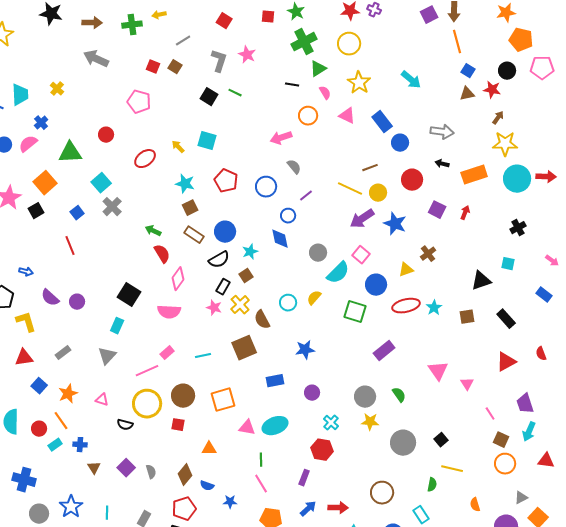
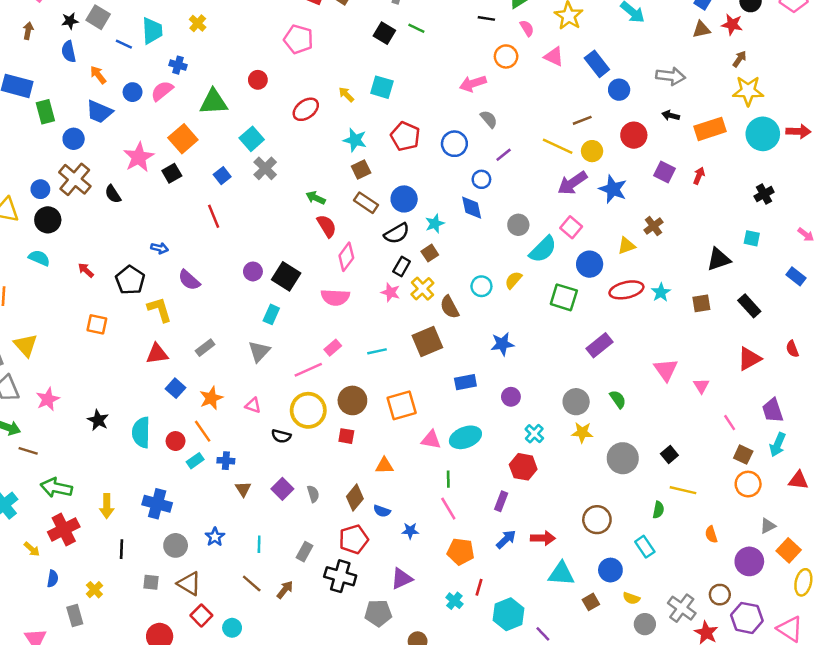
blue cross: (41, 123) -> (178, 65), turned -32
purple circle: (77, 302) -> (253, 271), moved
blue star: (71, 507) -> (215, 537), size x0.7

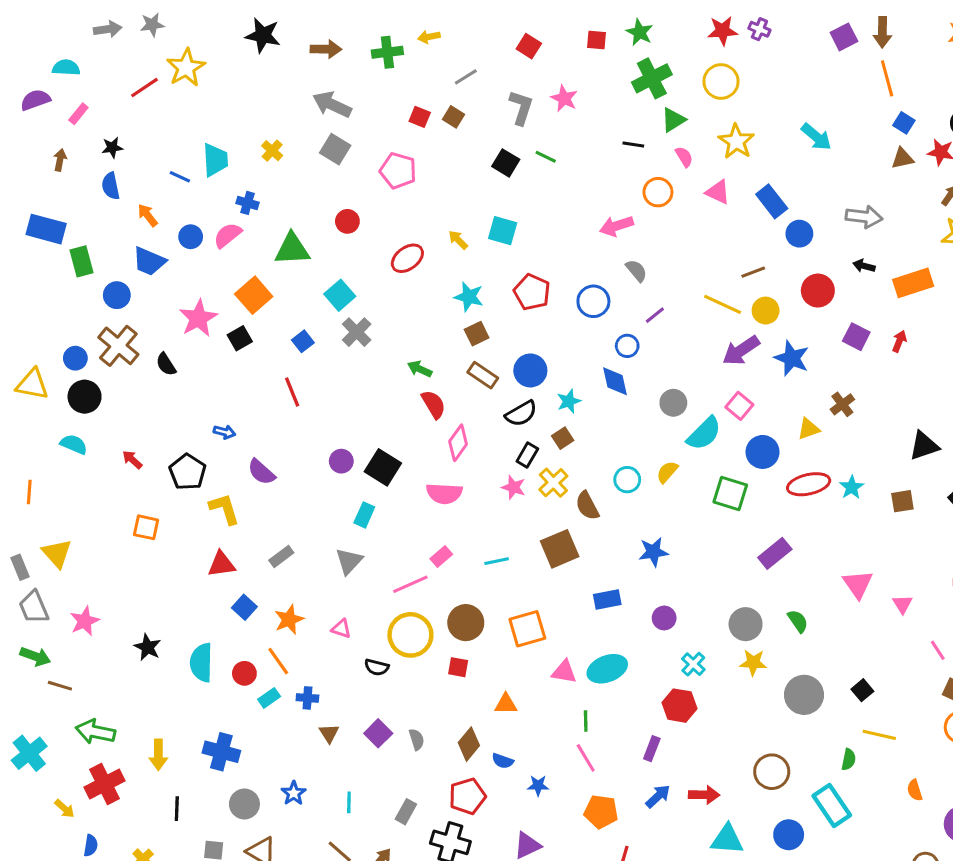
gray square: (98, 17) -> (335, 149), moved
cyan rectangle: (645, 547) -> (832, 806), size x1.5

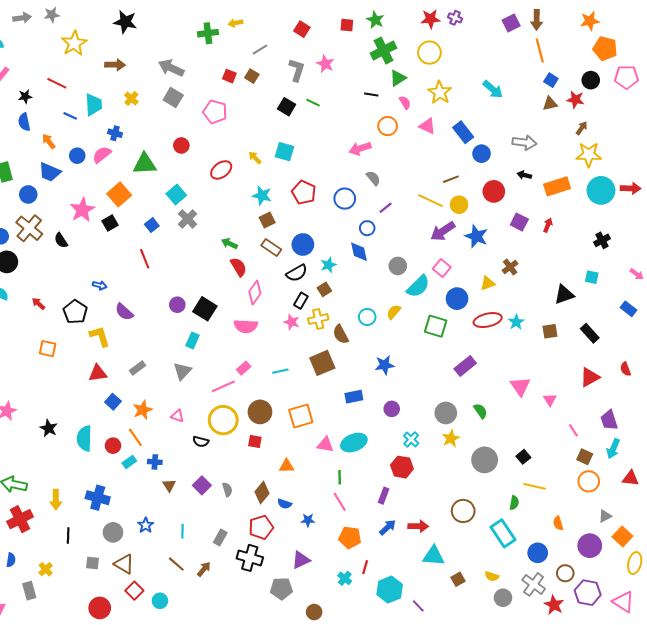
brown arrow: (326, 49) -> (115, 65), moved
red line: (145, 88) -> (57, 83), moved, turned 60
yellow cross: (553, 483) -> (318, 319), turned 30
yellow star: (753, 663) -> (451, 438), turned -30
blue circle: (789, 835) -> (538, 553), moved

